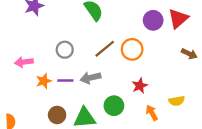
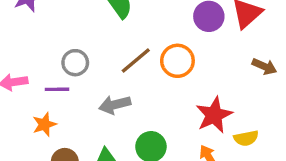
orange star: (44, 81) -> (44, 124), moved
purple line: (65, 81) -> (57, 89), moved
red star: (140, 86) -> (214, 115), moved, size x1.5

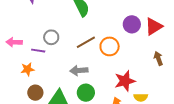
brown arrow: (264, 66) -> (158, 58), turned -144
gray arrow: (115, 105) -> (79, 70), moved

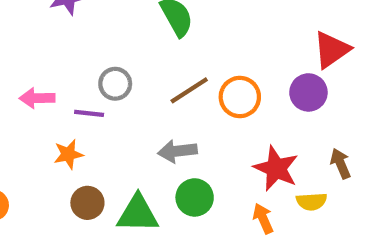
purple circle: (132, 24) -> (308, 92), moved
brown arrow: (158, 58) -> (341, 164), moved
red star: (125, 81) -> (276, 168), turned -30

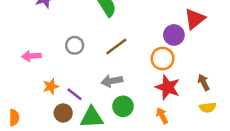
purple circle: (308, 92) -> (174, 35), moved
orange circle: (240, 97) -> (163, 58), moved
purple line: (89, 113) -> (74, 94), moved, turned 35
yellow semicircle: (312, 202) -> (208, 107), moved

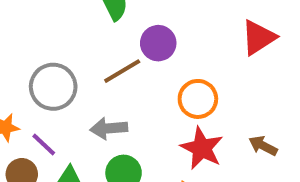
purple circle: (174, 35) -> (158, 43), moved
gray circle: (75, 45) -> (53, 87), moved, size x1.5
brown arrow: (204, 82) -> (263, 146), turned -42

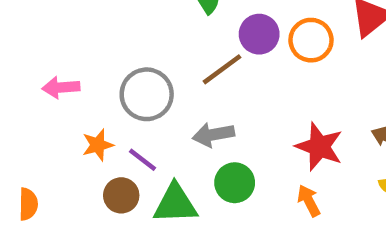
orange circle: (198, 99) -> (311, 40), moved

